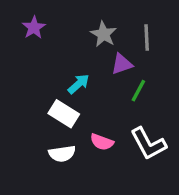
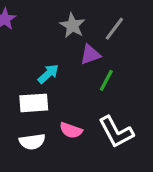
gray line: (147, 38) -> (114, 29), turned 40
white rectangle: (64, 114) -> (34, 103), turned -36

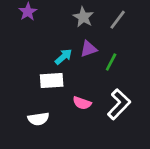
purple triangle: (90, 55) -> (89, 49), moved
white L-shape: (116, 132) -> (119, 104), turned -108
white semicircle: (32, 142) -> (38, 119), moved

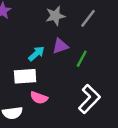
gray star: (83, 17) -> (55, 16), turned 30
pink semicircle: (82, 103) -> (39, 98), moved

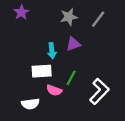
cyan arrow: (36, 54) -> (52, 51), turned 126
green line: (82, 59) -> (71, 78), moved

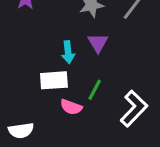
purple triangle: (73, 44) -> (98, 43), turned -42
white semicircle: (30, 104) -> (21, 130), moved

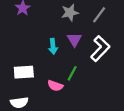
white rectangle: (54, 80) -> (24, 72), moved
white L-shape: (134, 109) -> (100, 49), moved

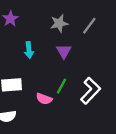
cyan arrow: (53, 46) -> (29, 50), moved
white L-shape: (100, 49) -> (90, 91), moved

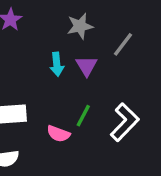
gray line: (89, 26) -> (123, 44), moved
cyan arrow: (29, 50) -> (57, 64), moved

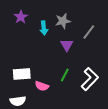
cyan arrow: (57, 64) -> (44, 28), moved
pink semicircle: (58, 134) -> (42, 86), moved

